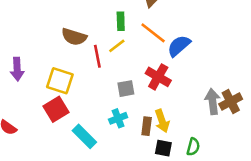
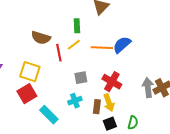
orange line: (153, 33) -> (102, 48), moved, turned -35
red cross: (158, 77) -> (112, 82), moved
black square: (163, 148) -> (110, 124), turned -32

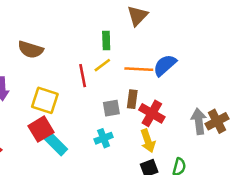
brown semicircle: (41, 38) -> (31, 50), moved
brown rectangle: (97, 107) -> (132, 99), moved
cyan rectangle: (49, 115) -> (55, 143), moved

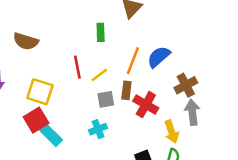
yellow line: (102, 65) -> (99, 75), moved
orange line: (139, 69) -> (133, 61), turned -72
brown cross: (217, 121) -> (186, 85), moved
yellow arrow: (148, 141) -> (172, 132), moved

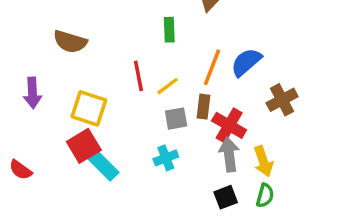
gray arrow: (192, 112) -> (229, 154), moved

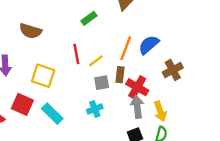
green rectangle: (169, 30) -> (89, 18), moved, turned 56
red square: (84, 146) -> (22, 104), moved, turned -35

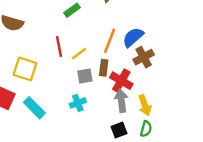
brown cross: (173, 70) -> (144, 57), moved

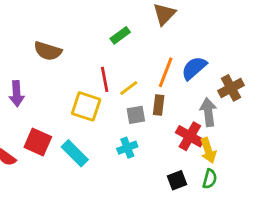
brown cross: (144, 57) -> (231, 88), moved
yellow square: (25, 69) -> (86, 106), moved
red cross: (121, 81) -> (190, 136), moved
gray arrow: (121, 101) -> (208, 112), moved

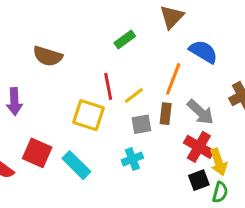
blue semicircle: (194, 68) -> (203, 52), moved, turned 72
gray arrow: (208, 112) -> (200, 112), moved, turned 140
black square: (177, 180) -> (199, 180), moved

